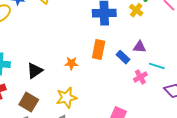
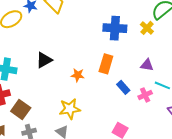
blue rectangle: (123, 57) -> (123, 87), moved
black triangle: (35, 71) -> (44, 60), moved
brown square: (29, 102) -> (21, 109), moved

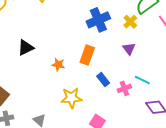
blue cross: (115, 28) -> (98, 20), turned -30
purple triangle: (147, 65) -> (129, 49), moved, turned 40
yellow star: (70, 109) -> (71, 98), moved

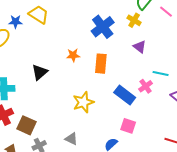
orange star: (58, 65) -> (73, 55), moved
blue rectangle: (103, 80) -> (125, 95), moved, size x1.5
yellow star: (71, 98) -> (83, 102), moved

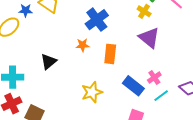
blue cross: (103, 27) -> (97, 20), moved
purple triangle: (140, 47) -> (149, 38), size x1.6
cyan line: (161, 73) -> (161, 96), moved, turned -49

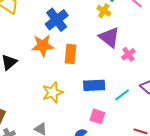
orange star: (83, 45) -> (43, 45), size x1.6
pink cross: (154, 77) -> (128, 54), moved
blue rectangle: (133, 86) -> (94, 85), turned -40

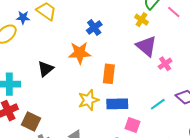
blue cross: (57, 20) -> (94, 27), size x0.7
orange rectangle: (71, 54) -> (109, 74), moved
blue rectangle: (94, 85) -> (117, 104), moved

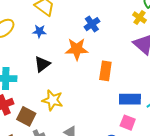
blue star: (23, 18) -> (39, 31), moved
yellow star: (88, 100) -> (53, 100), moved, turned 30
blue rectangle: (117, 104) -> (130, 99), moved

